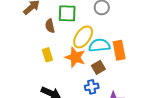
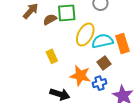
brown semicircle: (50, 26) -> (50, 19), moved, turned 80
orange star: (75, 57) -> (80, 76), moved

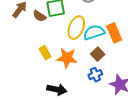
brown semicircle: (50, 19) -> (40, 16), turned -112
orange star: (80, 76) -> (67, 58), moved

